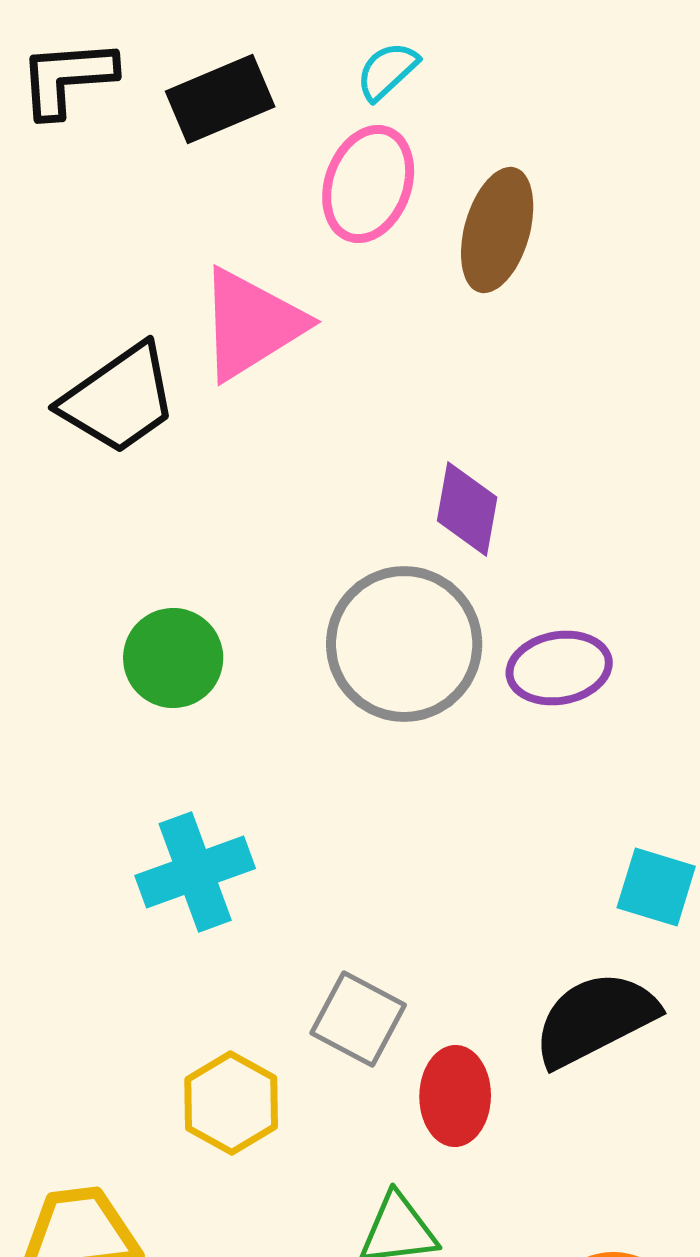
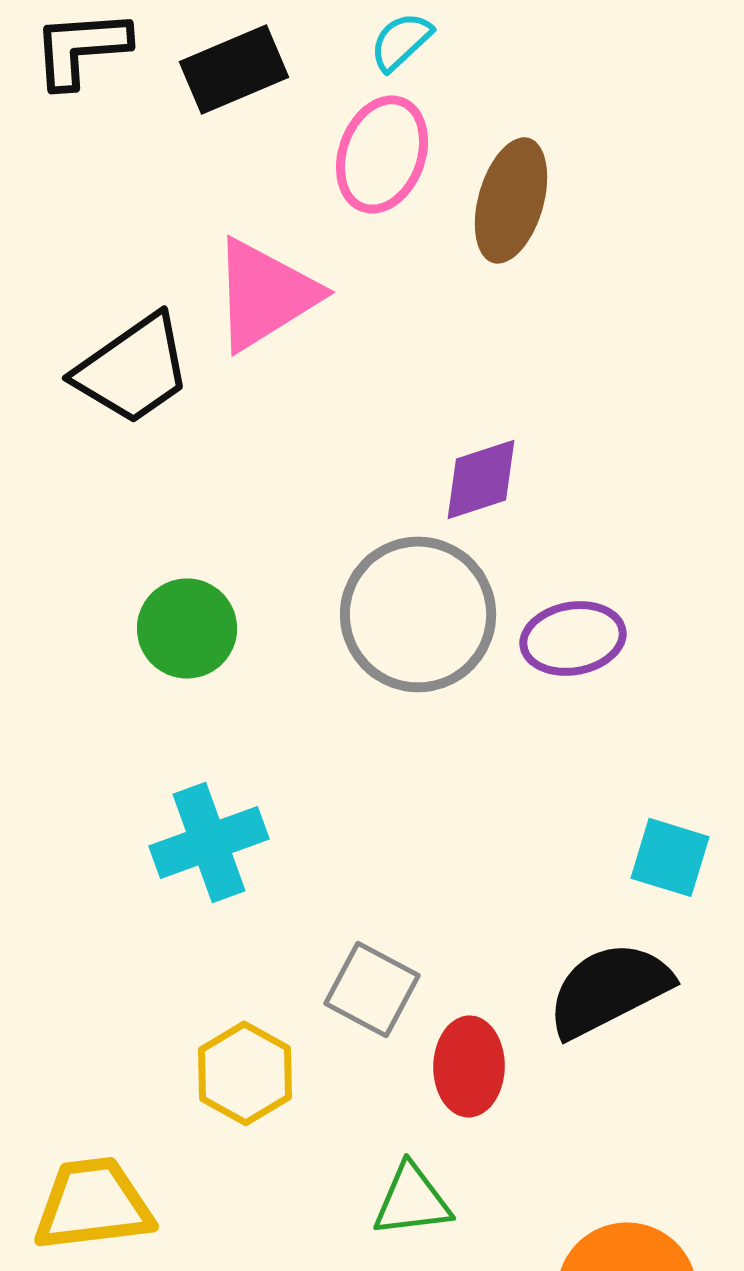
purple diamond: (467, 509) -> (481, 479), turned 62

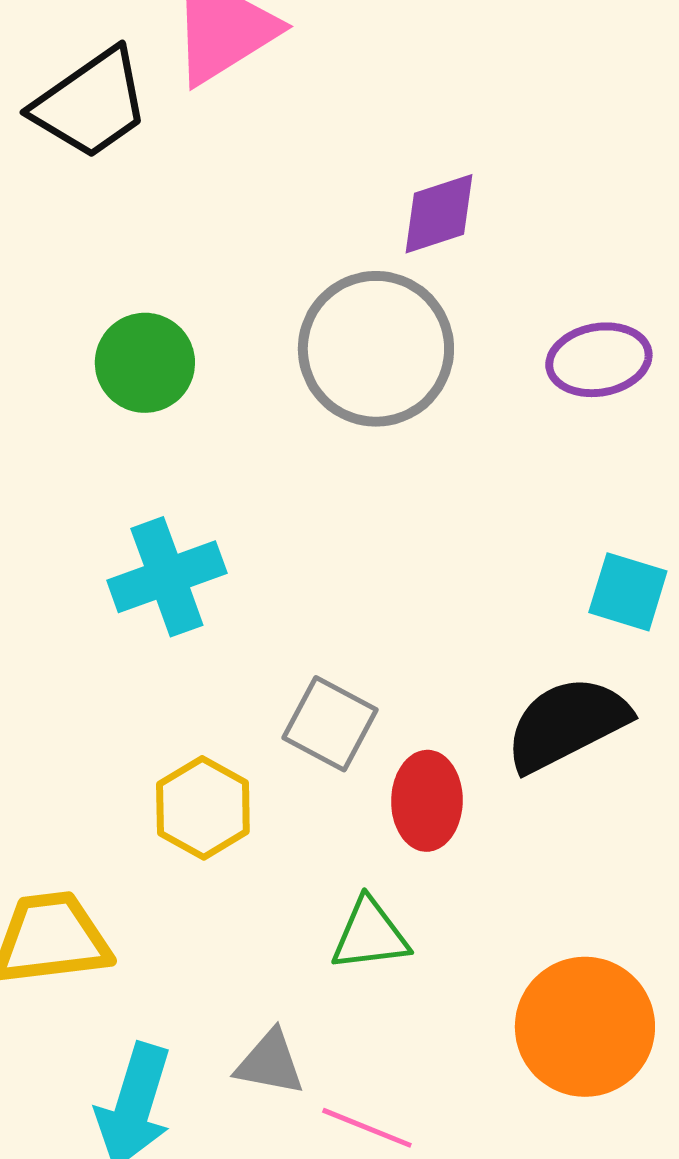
purple ellipse: (573, 638) -> (599, 360), moved

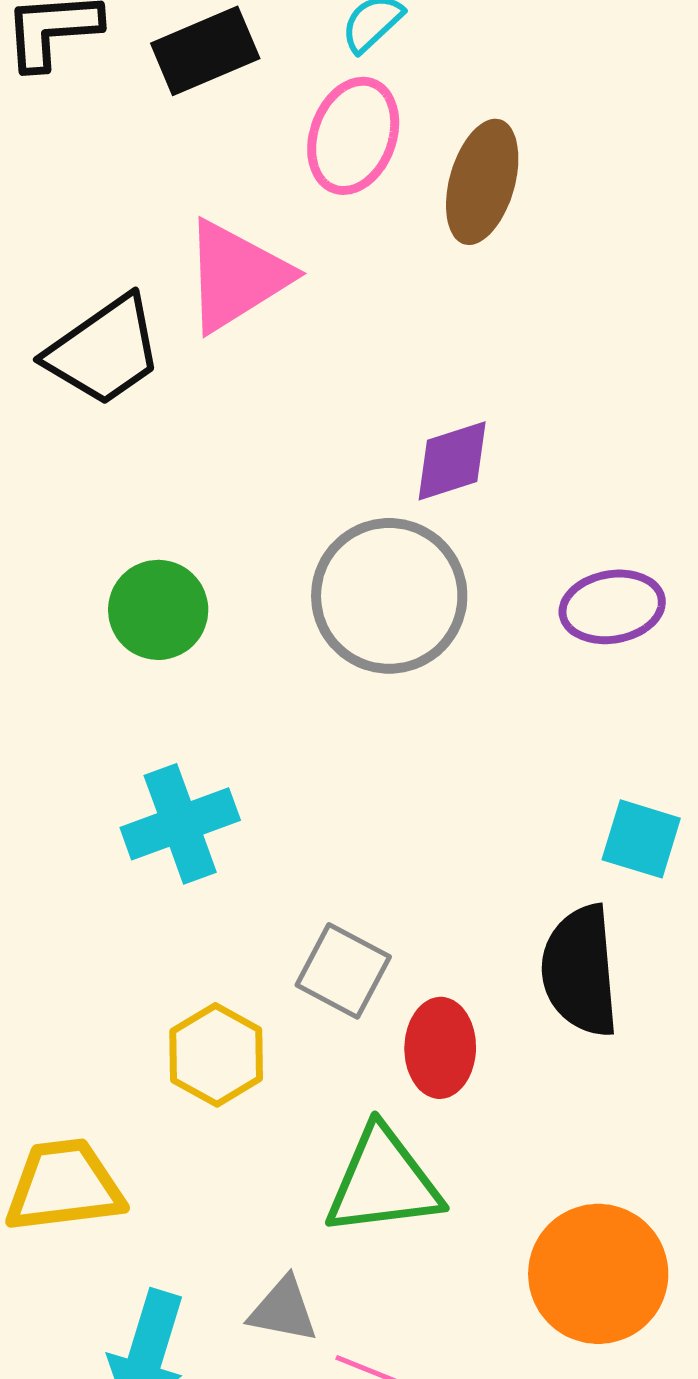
black semicircle: (567, 724) -> (580, 971), turned -68
green triangle: (370, 935) -> (383, 1182), size x1.5

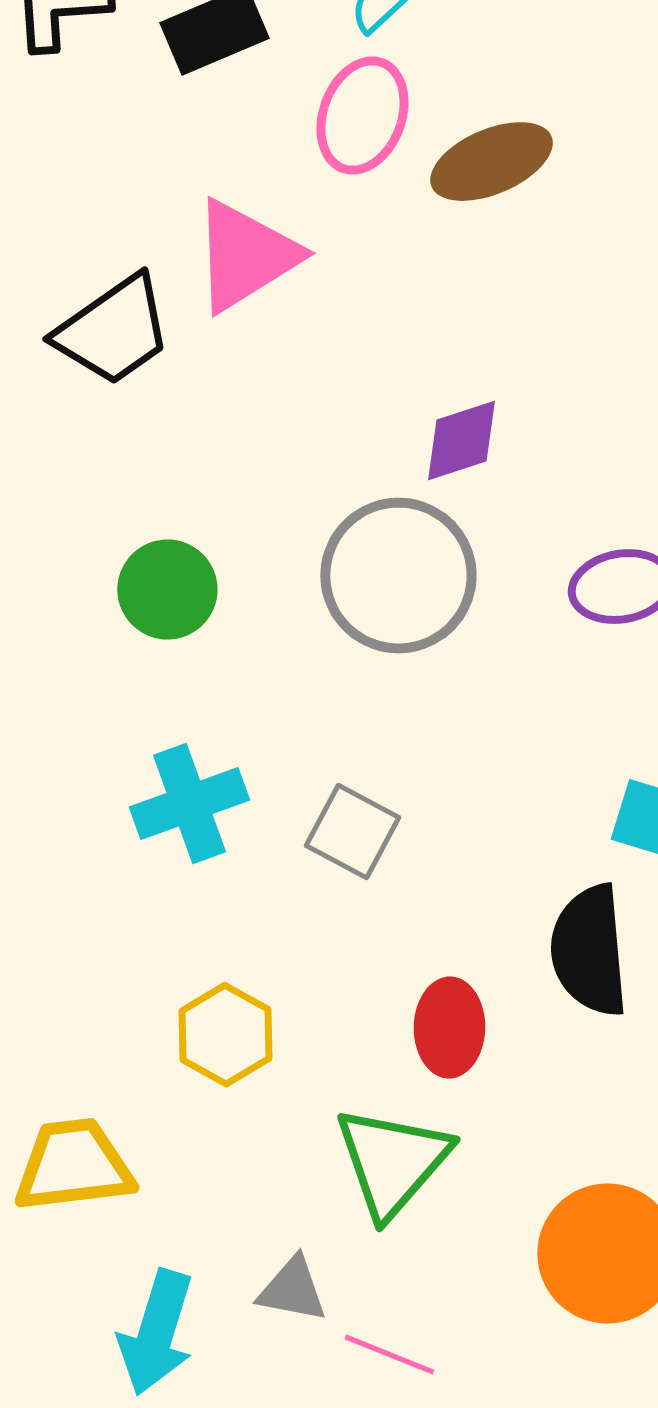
brown ellipse: (482, 182) -> (491, 162), turned 51
gray square: (343, 971) -> (352, 832), moved
green triangle: (383, 1182) -> (392, 1162), turned -42

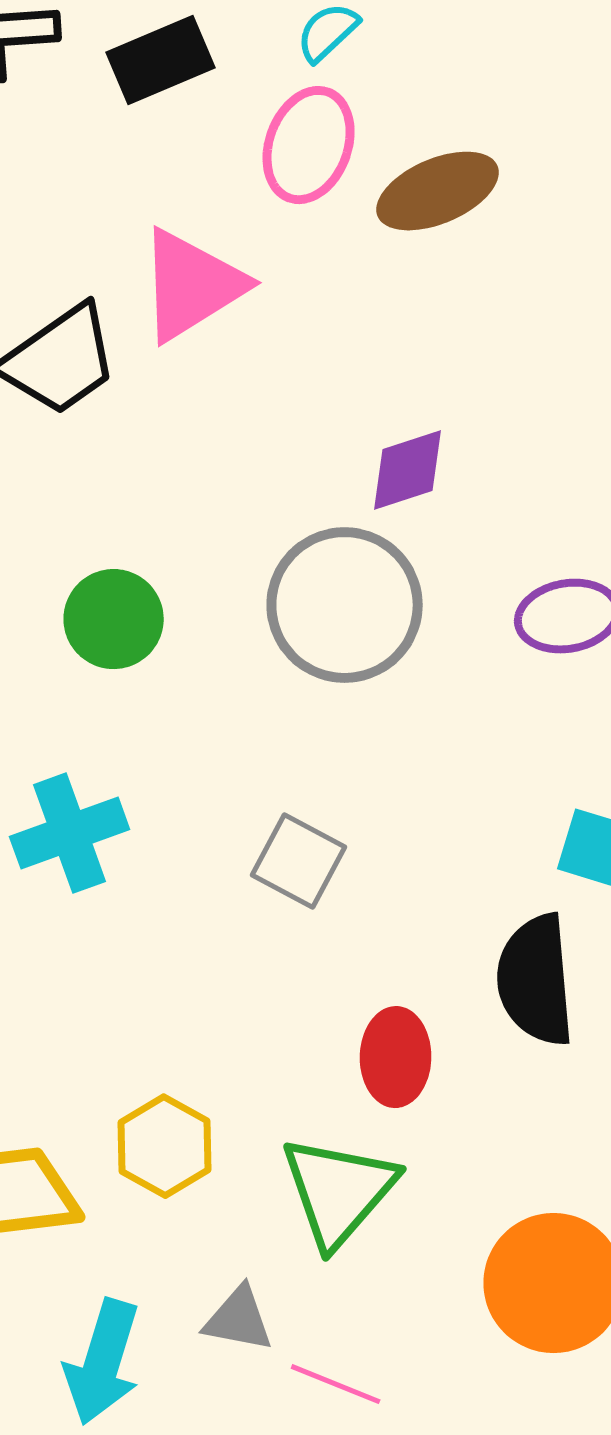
cyan cross: (189, 804) -> (70, 833), moved
yellow hexagon: (225, 1035) -> (165, 1146), moved

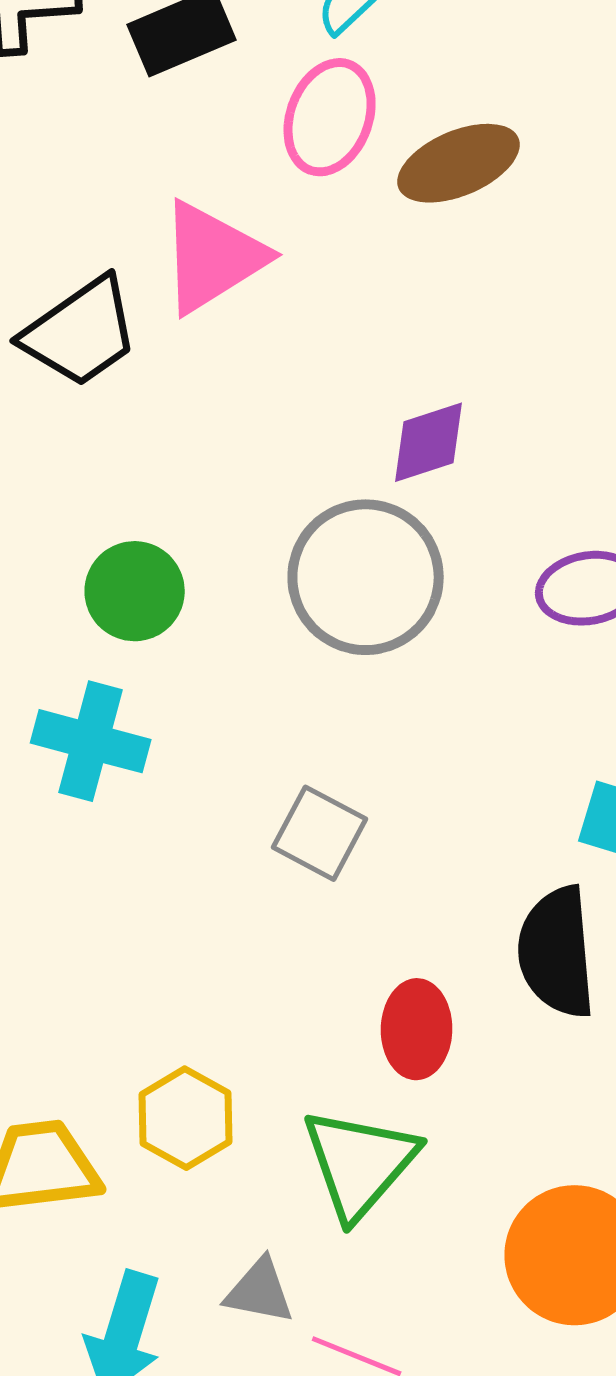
cyan cross: (70, 833) -> (91, 741), moved, turned 35

